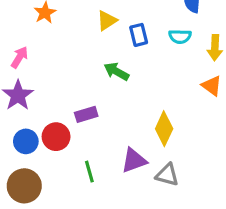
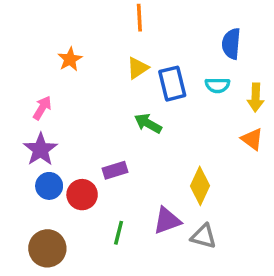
blue rectangle: (139, 35) -> (172, 84), size x1.4
blue circle: (26, 141) -> (49, 186), moved
green line: (89, 172) -> (119, 233), turned 30

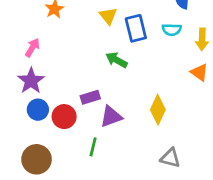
yellow triangle: (138, 68) -> (108, 16), turned -36
purple triangle: (167, 221) -> (111, 117), moved
gray triangle: (204, 236) -> (170, 158), moved

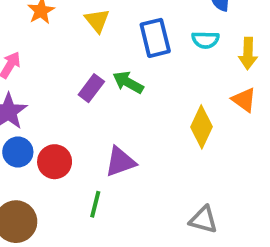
yellow triangle: (108, 16) -> (97, 21), moved
purple rectangle: (90, 97) -> (91, 88), moved, turned -36
yellow diamond: (158, 110) -> (202, 127), moved

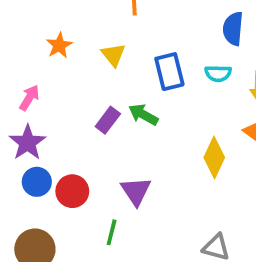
purple triangle: (120, 162) -> (136, 191), turned -44

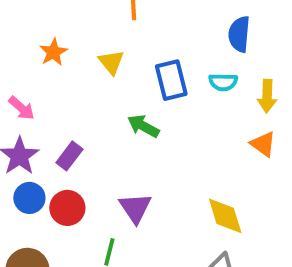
pink arrow: (29, 98) -> (21, 108), turned 100
purple rectangle: (108, 120) -> (69, 156), moved
yellow diamond: (214, 158) -> (225, 216), moved, turned -42

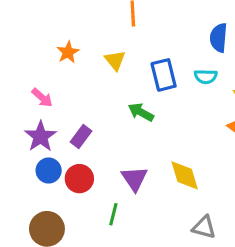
yellow diamond: (225, 216) -> (185, 175), moved

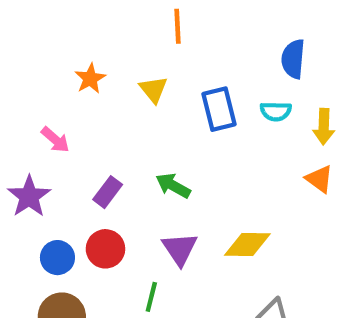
green arrow: (141, 112) -> (173, 186), moved
purple star: (40, 136) -> (29, 196), moved
blue circle: (49, 171) -> (57, 258), moved
yellow diamond: (185, 175) -> (247, 244), turned -72

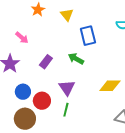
blue rectangle: (219, 109) -> (88, 36), moved
red circle: (105, 249) -> (42, 101), moved
purple triangle: (180, 249) -> (67, 88), moved

